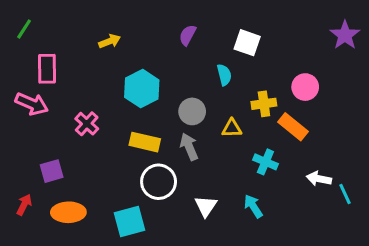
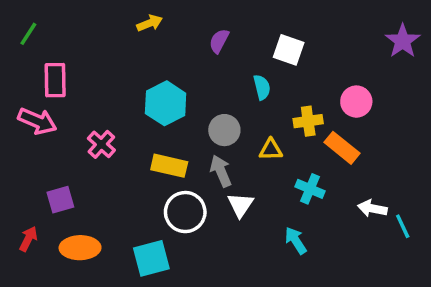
yellow arrow: (110, 41) -> (150, 23), moved
white triangle: (206, 206) -> (240, 205), moved

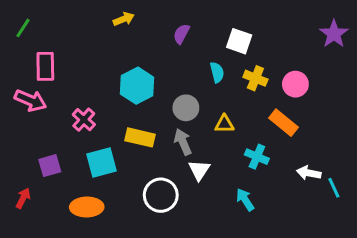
yellow cross: (308, 121) -> (255, 78), moved, turned 30
white circle: (185, 212) -> (161, 195), moved
orange ellipse: (80, 248) -> (87, 207), moved
cyan square: (151, 258) -> (102, 163), moved

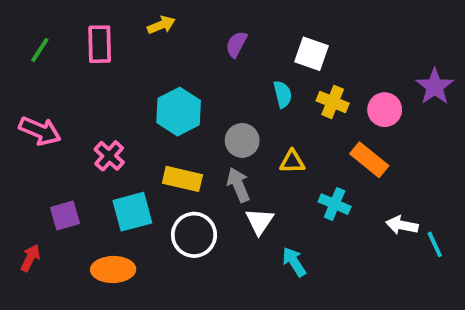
green line: (23, 28) -> (40, 50), moved
purple star: (334, 34) -> (435, 87), moved
pink rectangle: (45, 66) -> (100, 44), moved
white circle: (161, 195) -> (194, 235), moved
cyan arrow: (245, 200) -> (294, 262), moved

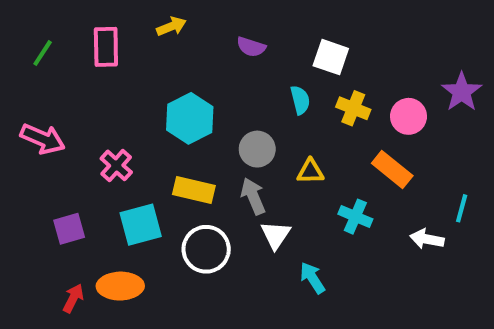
purple semicircle: (236, 44) -> (251, 47), turned -100
cyan line: (435, 244) -> (462, 208), moved, turned 40
red arrow: (30, 258) -> (73, 298), moved

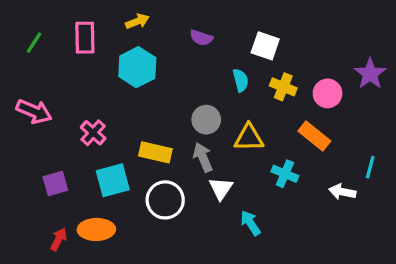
cyan hexagon: (190, 118) -> (137, 67), moved
yellow triangle: (310, 172) -> (249, 138), size x1.4

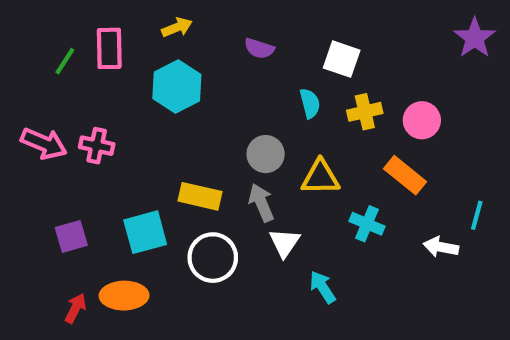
green line: (34, 43) -> (65, 61), moved
purple star: (370, 74) -> (475, 38), moved
yellow cross: (283, 87) -> (365, 112), turned -35
pink cross: (93, 133) -> (97, 146), moved, turned -30

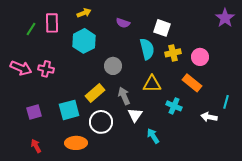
cyan semicircle: (310, 103) -> (147, 49), size x1.5
gray circle: (266, 154) -> (113, 66), moved
yellow rectangle: (200, 196) -> (95, 93), turned -54
orange ellipse: (124, 296) -> (76, 143), moved
red arrow: (75, 308) -> (36, 146), turned -56

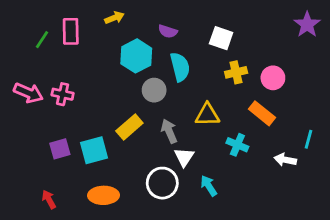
cyan hexagon: (84, 41) -> (136, 56), moved
cyan semicircle: (147, 49) -> (180, 67), moved
purple square: (34, 112) -> (60, 149), moved
white circle: (101, 122) -> (162, 183), moved

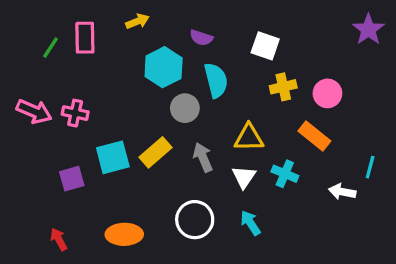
cyan square: (94, 150) -> (113, 157), moved
white triangle: (184, 157) -> (244, 177), moved

